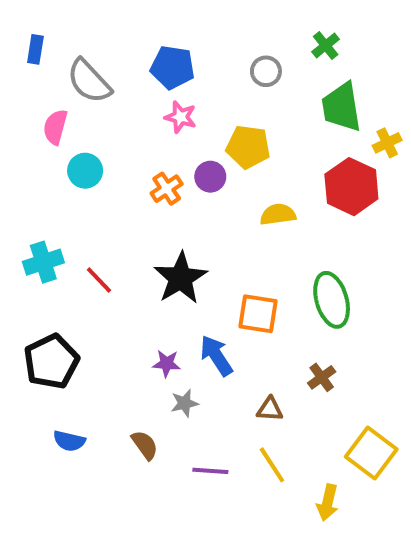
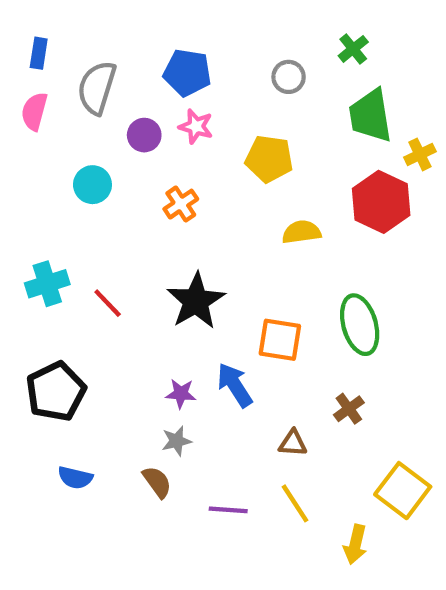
gray semicircle: (89, 81) -> (97, 88), turned 60
pink semicircle: (55, 127) -> (34, 111), moved
purple circle: (210, 177) -> (144, 135), moved
gray star: (184, 403) -> (177, 441), moved

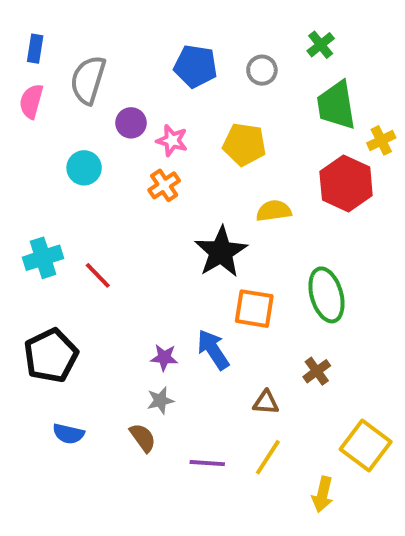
blue pentagon: (187, 73) -> (196, 66), moved
pink star: (196, 126) -> (172, 140), moved
black star: (196, 301) -> (221, 252), moved
yellow line: (295, 503) -> (268, 457), turned 66

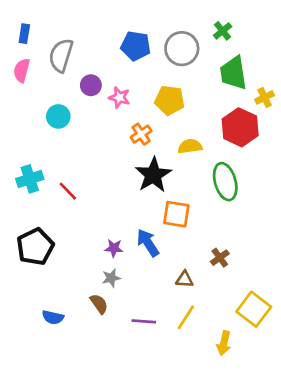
gray circle: (262, 70) -> (182, 49), size x1.6
orange cross: (164, 185) -> (141, 134), moved
green ellipse: (326, 295) -> (225, 182), moved
blue semicircle: (68, 434) -> (53, 317), moved

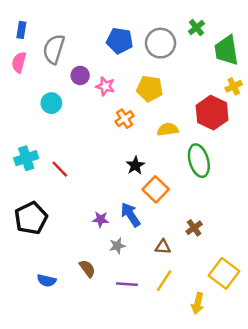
green trapezoid: (233, 73) -> (226, 50), moved
black star: (153, 175) -> (135, 165), moved, size x0.6
orange square: (176, 214) -> (156, 189), turned 35
gray star: (111, 278) -> (117, 246), moved

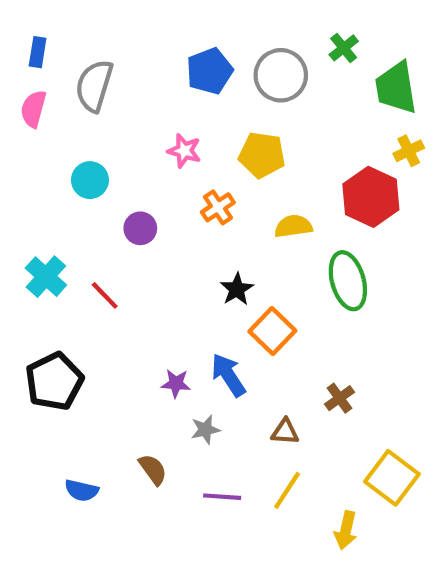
blue pentagon: (120, 41) -> (209, 71), turned -30
purple circle: (80, 75) -> (140, 228), moved
cyan cross: (26, 158) -> (46, 277), turned -30

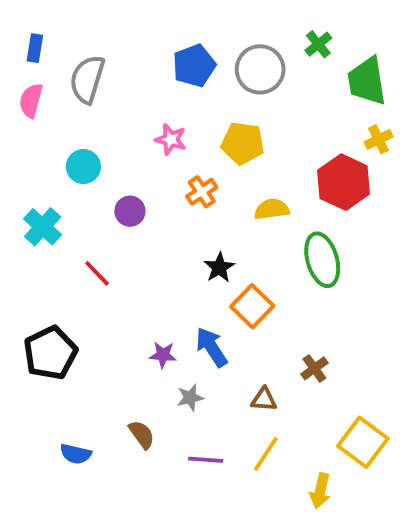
cyan cross: (46, 277) -> (43, 227), moved

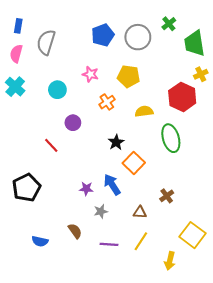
cyan circle: (83, 167) -> (57, 90), moved
purple circle: (130, 211) -> (73, 123), moved
cyan cross: (43, 227) -> (15, 87), moved

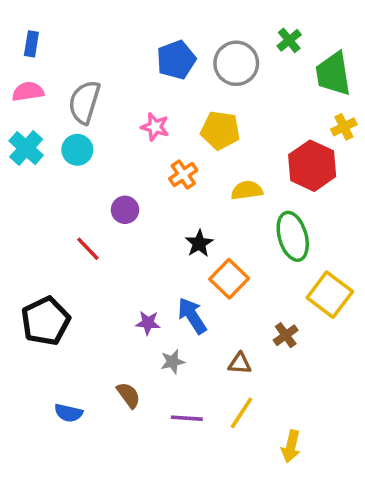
gray semicircle: (46, 42) -> (84, 102), moved
pink semicircle: (16, 54) -> (28, 92), turned 66
cyan circle: (57, 90) -> (77, 150), moved
yellow square: (193, 235) -> (330, 295), moved

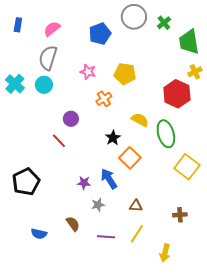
gray circle: (236, 63) -> (134, 17), moved
pink semicircle: (28, 92) -> (52, 29), moved, turned -30
yellow semicircle: (247, 190) -> (140, 120), moved, turned 36
red line: (88, 249) -> (59, 141), moved
brown cross: (286, 335) -> (180, 215), moved, turned 32

